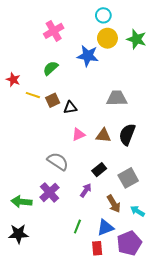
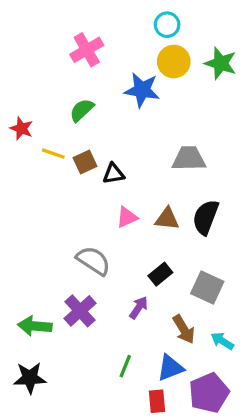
gray square: (128, 178) -> (207, 287), turned -36

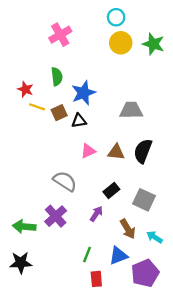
blue star: (142, 90) -> (84, 93), moved, turned -30
green semicircle: (82, 110) -> (57, 77), turned 126
red star: (21, 128) -> (25, 89), moved
red rectangle: (157, 401) -> (96, 279), moved

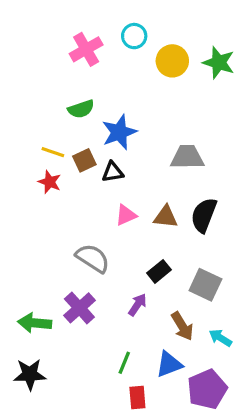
cyan circle: (116, 17) -> (134, 36), moved
green semicircle: (57, 77) -> (81, 109), turned 78
red star: (25, 89) -> (50, 182), moved

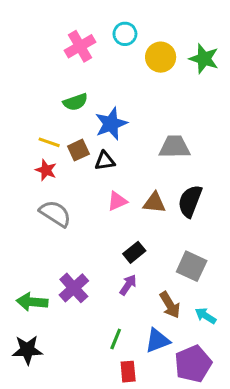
gray semicircle: (93, 258) -> (55, 214), moved
black rectangle: (159, 271) -> (134, 252), moved

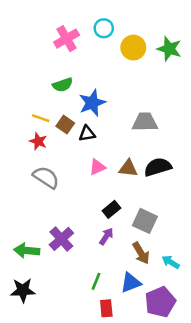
brown square: (78, 150) -> (65, 125), turned -30
black semicircle: (190, 201) -> (158, 167), turned 52
gray square: (192, 266) -> (145, 221), moved

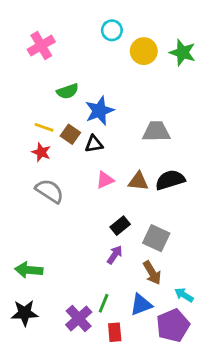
pink cross: (67, 39) -> (41, 46), moved
purple cross: (61, 239) -> (79, 318), moved
cyan arrow: (171, 262) -> (184, 295), moved

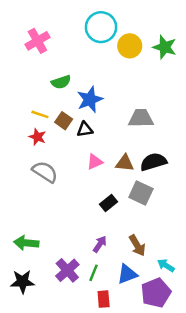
cyan circle: (112, 30) -> (101, 27), size x1.6
gray square: (156, 238) -> (141, 193), moved
purple arrow: (115, 255) -> (100, 244), moved
purple cross: (79, 318) -> (67, 270), moved

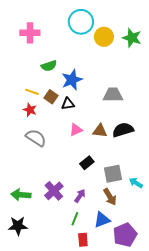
pink cross: (37, 41) -> (30, 33), turned 30
gray square: (141, 193) -> (113, 174), moved, turned -36
cyan arrow: (166, 265) -> (136, 183), moved
purple cross: (67, 270) -> (54, 191), moved

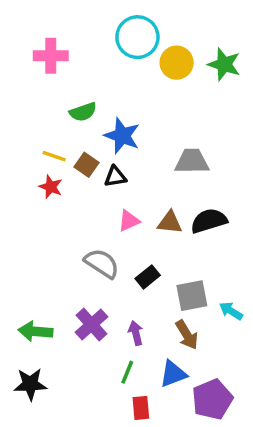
blue star: (72, 80) -> (122, 136), turned -30
gray semicircle: (36, 138) -> (102, 263), moved
purple arrow: (80, 196) -> (136, 333), turned -48

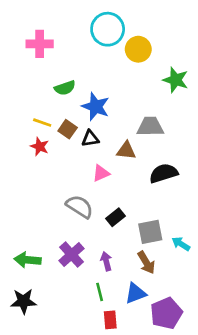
green star: (224, 64) -> (176, 80), moved
brown triangle: (170, 222) -> (126, 151), moved
green line: (127, 372) -> (100, 292), turned -36

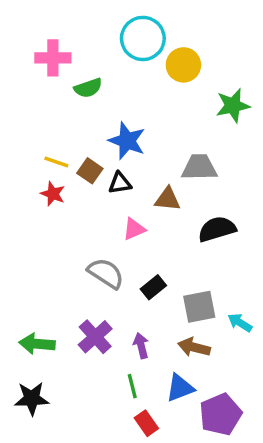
green star: (176, 80) -> (233, 106), turned -30
green semicircle: (65, 88) -> (88, 88), moved
brown arrow: (146, 263) -> (194, 347), turned 135
red rectangle: (110, 320) -> (146, 423), turned -30

